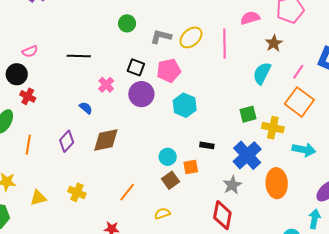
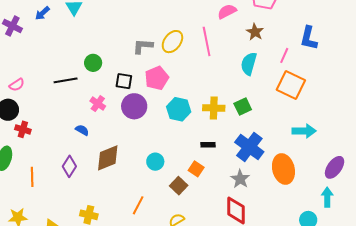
green circle: (127, 23) -> (93, 63), moved
yellow cross: (273, 128) -> (214, 108), moved
cyan circle: (168, 157) -> (155, 162), moved
orange square: (191, 167) -> (196, 169), turned -35

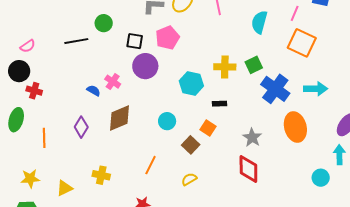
pink cross: (98, 104) -> (113, 82), moved
cyan hexagon: (179, 109) -> (191, 83), moved
blue cross: (249, 147) -> (275, 89), moved

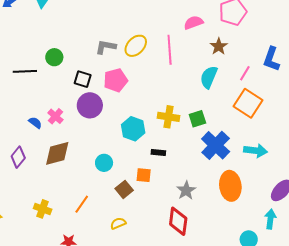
orange square: (208, 128) -> (144, 175), turned -35
yellow cross: (101, 175) -> (43, 209), moved

